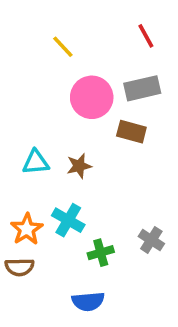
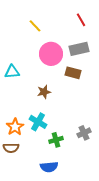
cyan triangle: (36, 162) -> (12, 72), moved
gray cross: (151, 240) -> (84, 133), turned 32

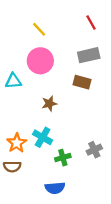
pink circle: (51, 54) -> (40, 61), moved

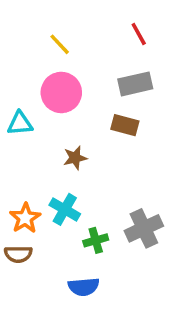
gray cross: (94, 150) -> (144, 228), size x1.5

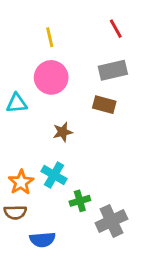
yellow line: (60, 44) -> (50, 37), turned 30
gray cross: (144, 228) -> (111, 221), moved
blue semicircle: (84, 287) -> (43, 240), moved

